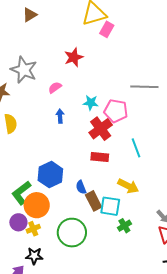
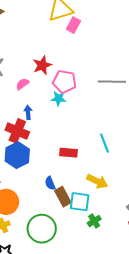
red star: (74, 57) -> (42, 65), moved
pink pentagon: (116, 111) -> (64, 82), moved
red cross: (101, 129) -> (17, 131), moved, turned -30
blue hexagon: (50, 175) -> (17, 155), moved

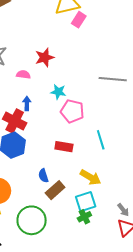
pink pentagon: (64, 82) -> (72, 111), moved
pink semicircle: (22, 84) -> (23, 75), turned 40
brown rectangle: (63, 197) -> (55, 190), turned 72
cyan square: (80, 202) -> (86, 202), moved, turned -30

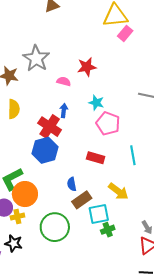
cyan square: (86, 202) -> (99, 214), moved

